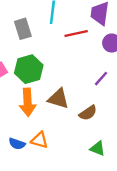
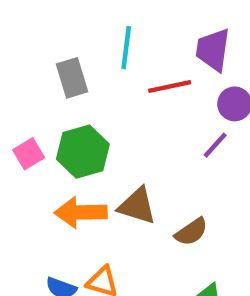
purple line: (101, 79) -> (215, 145), moved
orange arrow: (28, 102) -> (81, 212), turned 92

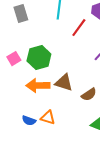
gray rectangle: (72, 78) -> (21, 14), moved
red line: (170, 87) -> (79, 28), turned -42

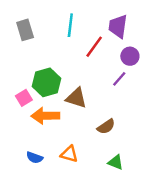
pink square: (14, 59) -> (24, 98), moved
brown triangle: (64, 83) -> (76, 98), moved
orange triangle: (48, 118) -> (69, 154), moved

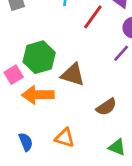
blue semicircle: (35, 158) -> (26, 142), turned -133

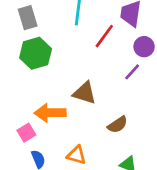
green hexagon: (39, 57) -> (36, 53), moved
pink square: (14, 75) -> (26, 133), moved

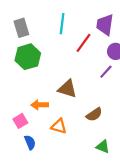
orange arrow: (50, 113) -> (40, 105), size x0.7
orange triangle: (77, 155) -> (59, 126), moved

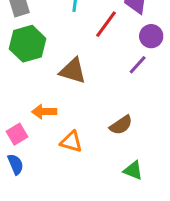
brown triangle: (67, 89) -> (73, 71), moved
blue semicircle: (30, 142) -> (15, 164), moved

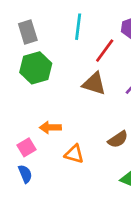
brown triangle: (73, 71) -> (94, 84), moved

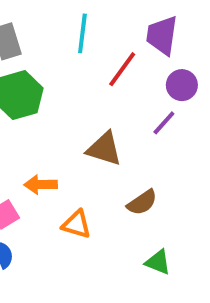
brown triangle: (94, 84) -> (104, 149), moved

